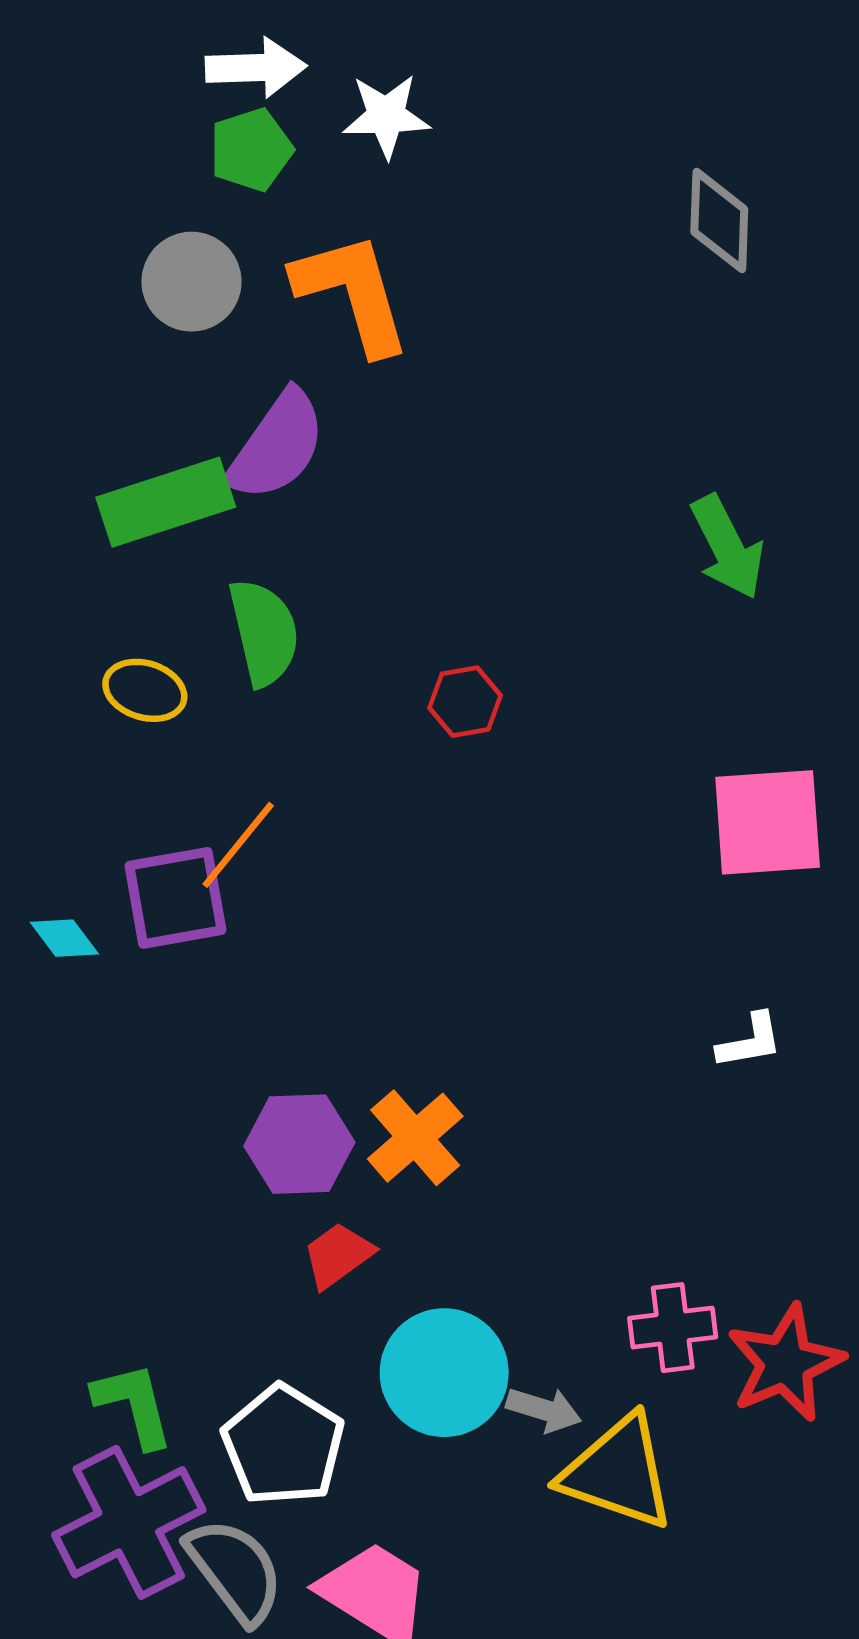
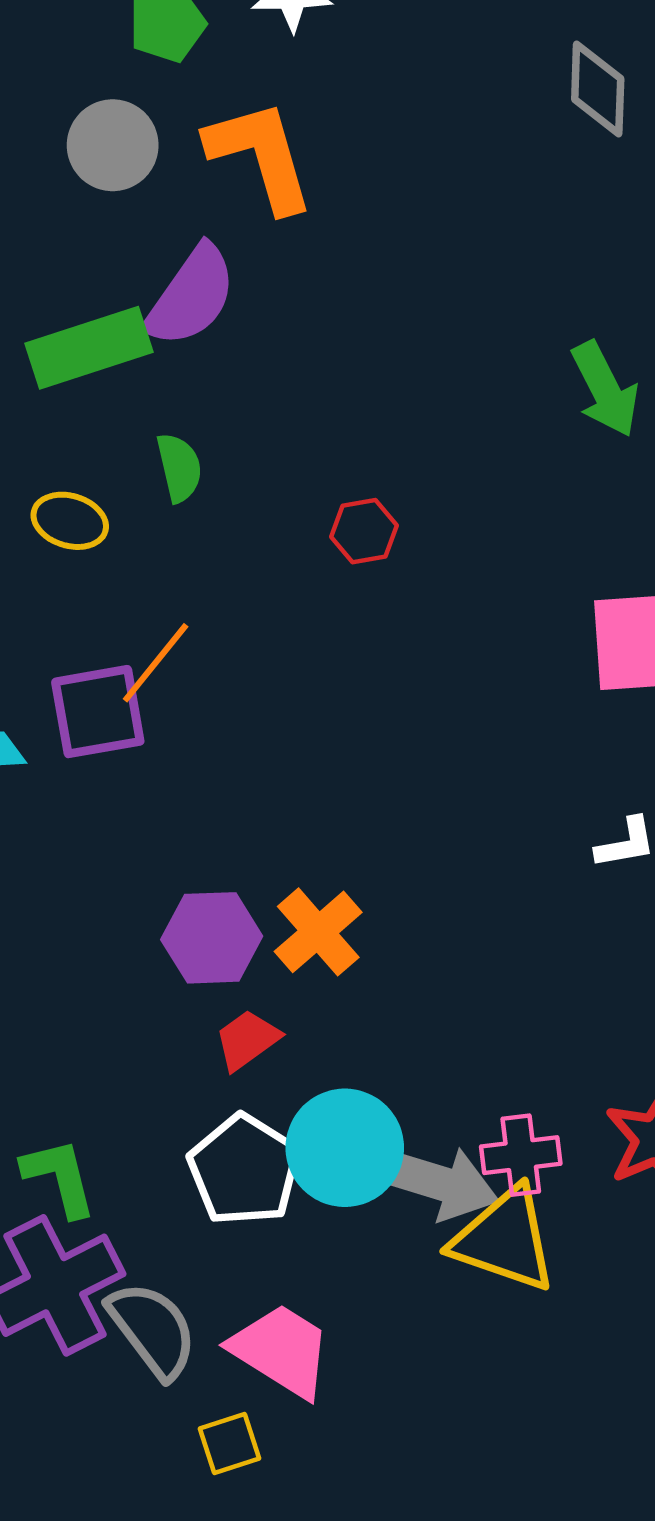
green semicircle: (264, 632) -> (179, 468), size x0.7
pink cross: (673, 1328) -> (521, 1155), moved
gray arrow: (544, 1410) -> (436, 1182), size x1.8
white pentagon: (283, 1445) -> (244, 1170), moved

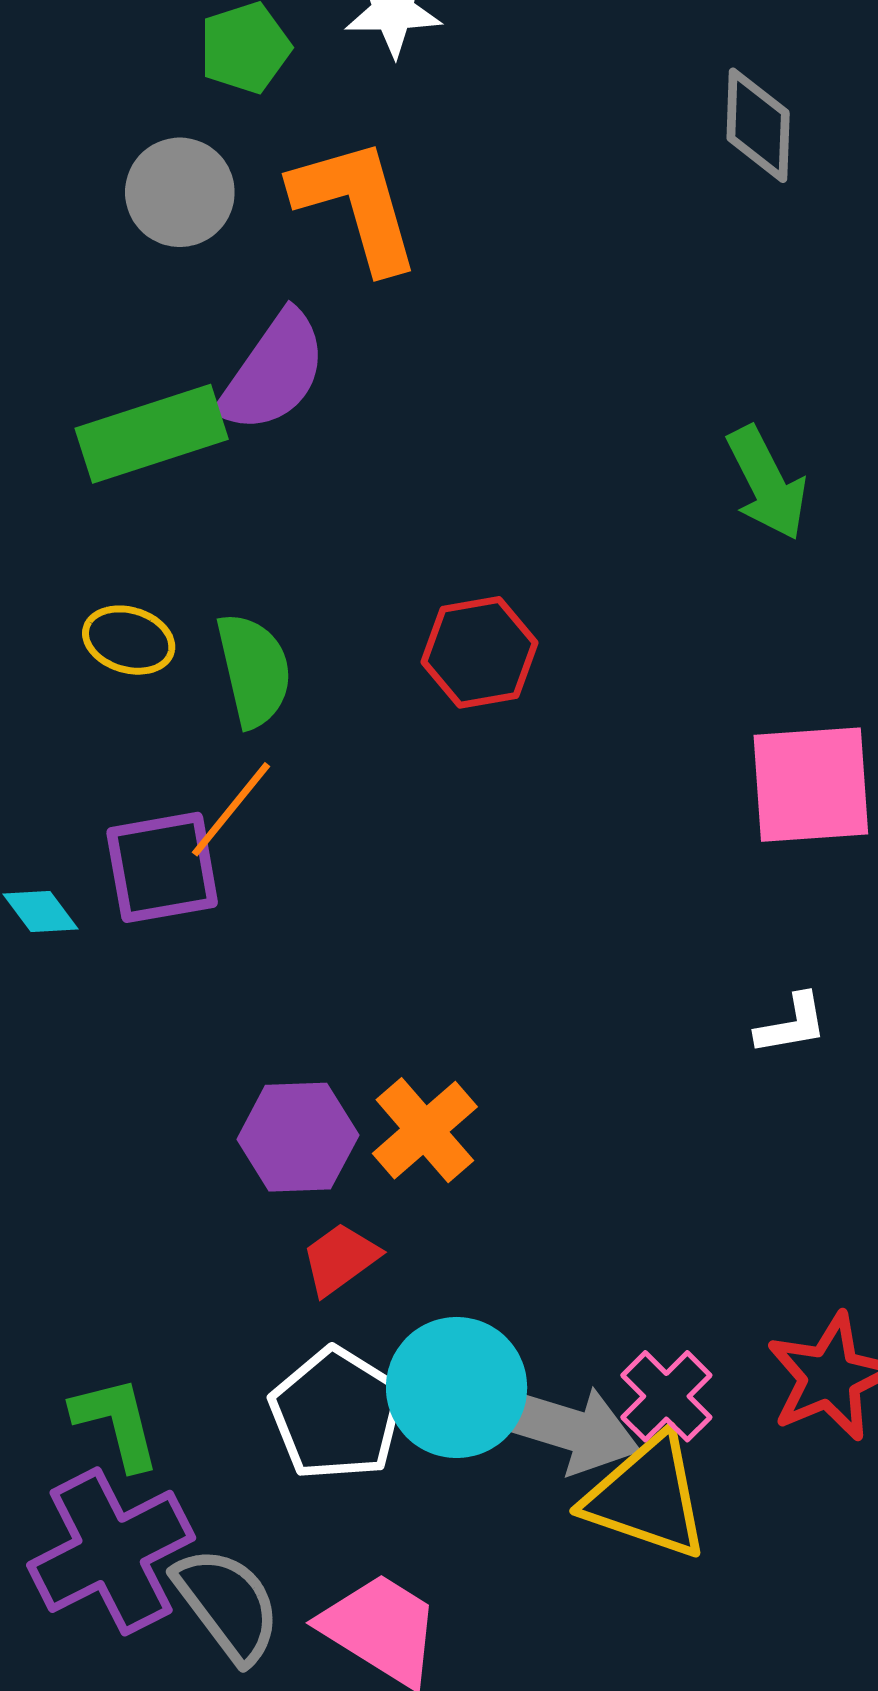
green semicircle: (179, 468) -> (254, 670), moved, size x1.4
red hexagon: (364, 531) -> (479, 652), size x1.4
pink cross: (521, 1155) -> (666, 1396), turned -38

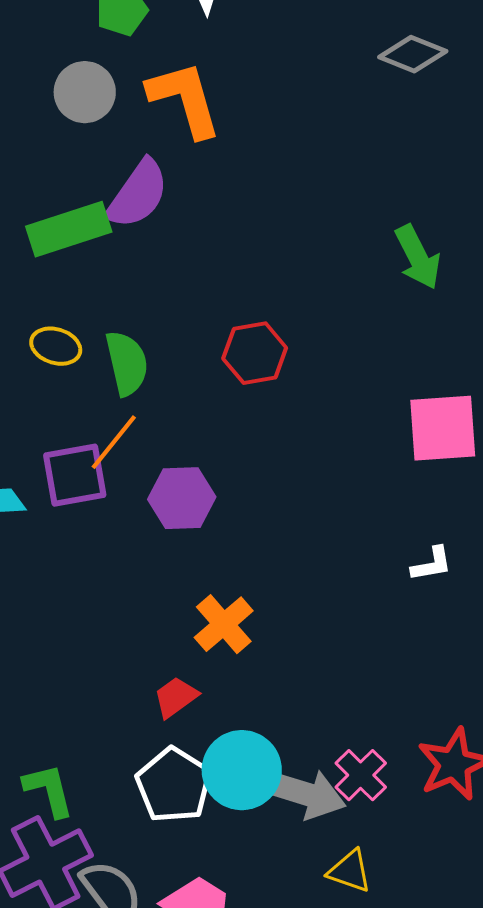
gray diamond: (758, 125) -> (413, 54), turned -70
purple hexagon: (298, 1137) -> (182, 498), moved
yellow triangle: (647, 1497) -> (350, 871), moved, size x0.6

